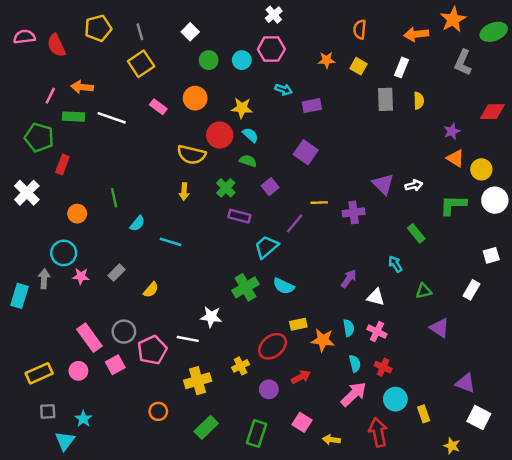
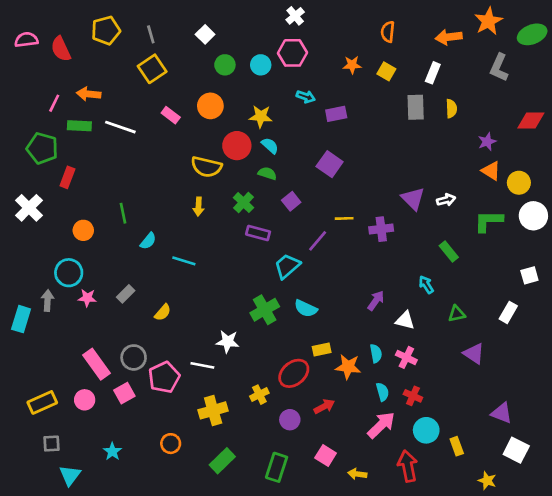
cyan star: (83, 419) -> (112, 451), moved

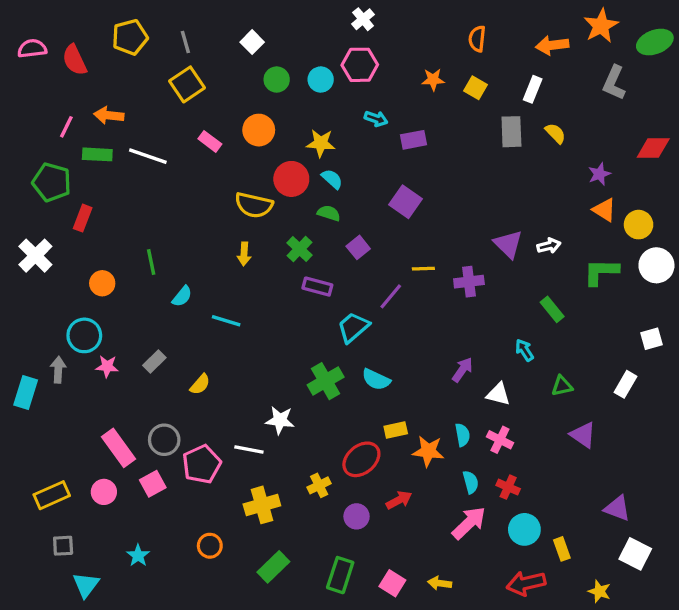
yellow semicircle: (451, 109) -> (555, 133), turned -42
pink square: (326, 455) -> (392, 583), moved
red arrow: (408, 466) -> (526, 583), moved, turned -92

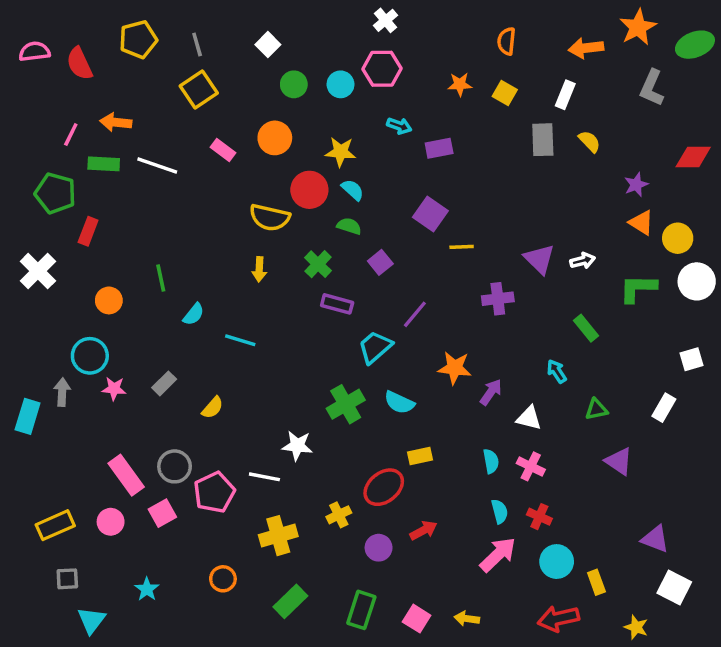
yellow line: (423, 269) -> (462, 247), moved
orange star: (428, 451) -> (455, 368), moved

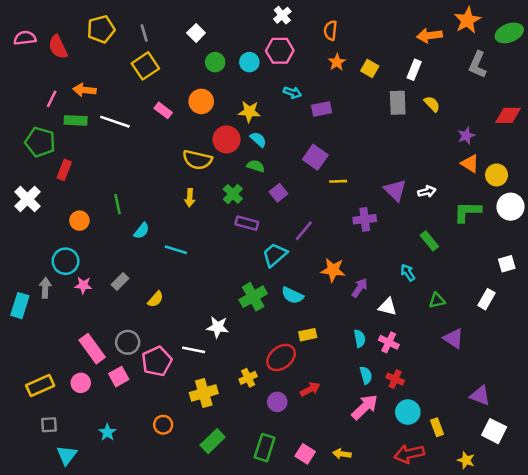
orange semicircle: (506, 41) -> (330, 30), moved
orange star: (460, 84) -> (337, 62), turned -30

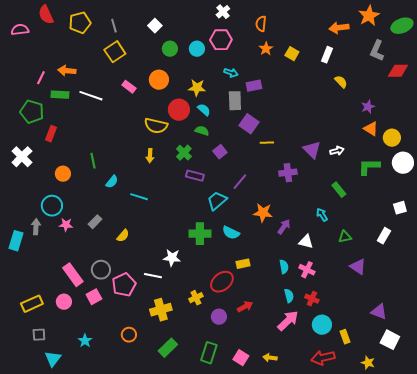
red semicircle: (58, 47) -> (46, 15), moved
gray rectangle: (398, 103) -> (235, 101), moved
red diamond: (508, 115) -> (398, 71), moved
green cross: (253, 297) -> (200, 234), turned 30

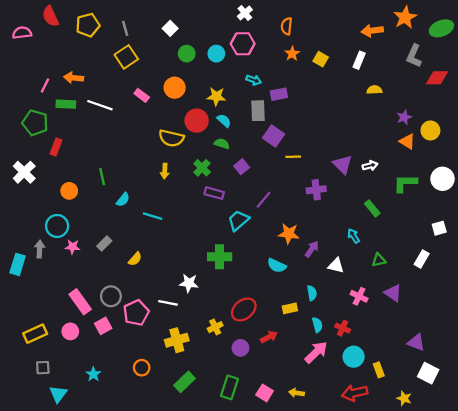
yellow semicircle: (341, 82) -> (374, 90), turned -48
yellow circle: (392, 138) -> (430, 130), moved
cyan semicircle: (231, 233) -> (277, 266), moved
yellow rectangle: (243, 264) -> (290, 308), moved
pink cross: (307, 270) -> (359, 296), moved

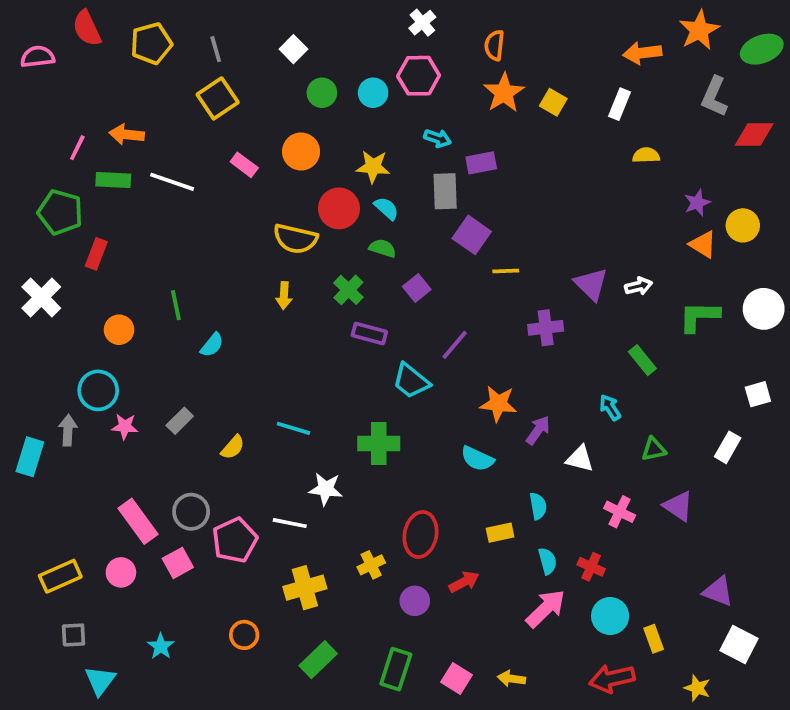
orange star: (292, 54) -> (504, 93), size x1.5
cyan line: (153, 216) -> (293, 428), moved
cyan trapezoid: (238, 221) -> (411, 381), turned -100
red ellipse: (244, 309) -> (420, 534), turned -40

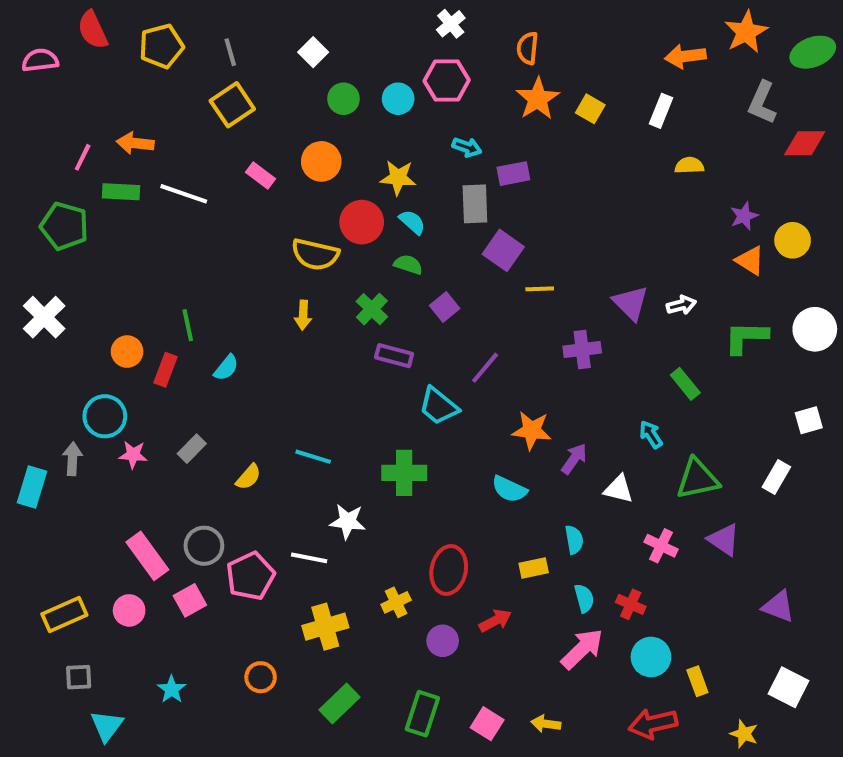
red rectangle: (96, 254) -> (166, 370), moved
green triangle: (654, 449) -> (697, 479), size x1.6
purple triangle: (718, 591) -> (778, 606), moved

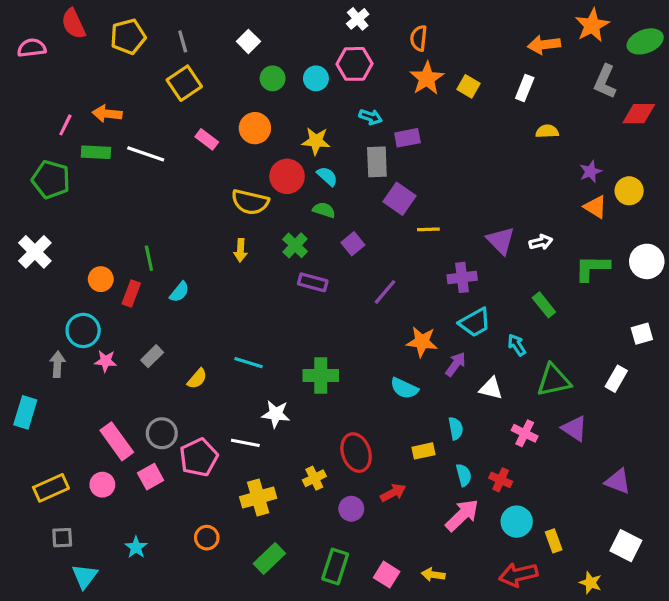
cyan trapezoid: (439, 406) -> (475, 322), moved, turned -68
cyan rectangle: (32, 487) -> (25, 412), moved
red ellipse: (449, 570) -> (356, 453), turned -30

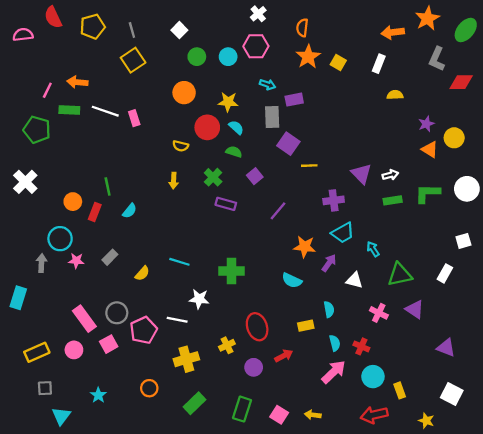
green ellipse: (645, 41) -> (466, 30), turned -30
pink rectangle: (207, 139) -> (134, 118), moved, turned 35
yellow semicircle: (250, 202) -> (181, 146), size x0.6
green rectangle: (544, 305) -> (393, 200), moved, turned -60

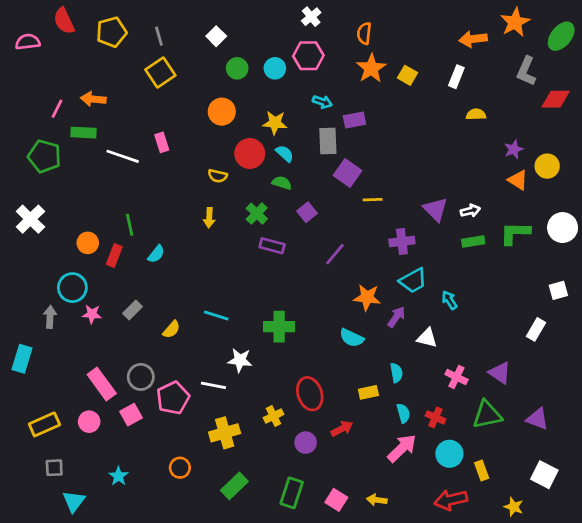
white line: (105, 111) -> (123, 156), moved
green triangle: (400, 275) -> (487, 415), moved

